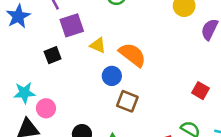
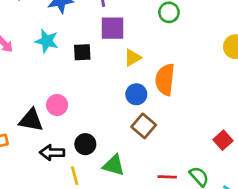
yellow triangle: (98, 45) -> (133, 58), turned 48
orange semicircle: (132, 55) -> (165, 80), turned -140
cyan star: (24, 93) -> (47, 41), moved

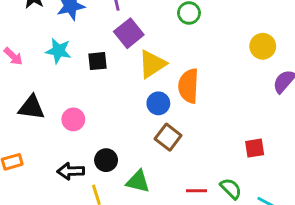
purple square: (112, 28) -> (129, 33), turned -36
yellow triangle: (133, 58) -> (152, 64), size x1.5
black triangle: (31, 120) -> (31, 107), moved
red square: (223, 140) -> (255, 148), turned 36

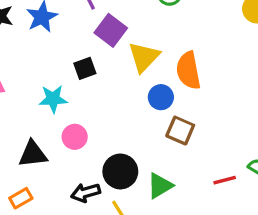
cyan star: (58, 51) -> (53, 99), moved
black triangle: (31, 107) -> (33, 154), moved
black circle: (106, 160) -> (120, 171), size x1.4
green triangle: (138, 181) -> (160, 186), turned -30

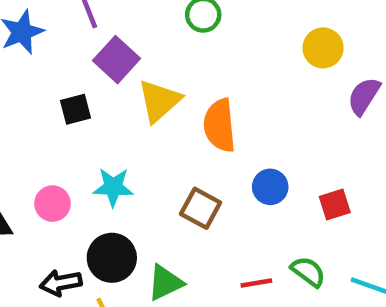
blue circle: (161, 97) -> (270, 187), moved
cyan star: (53, 99) -> (113, 187), moved

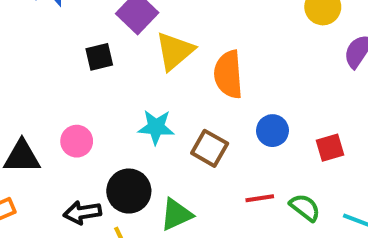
cyan star: (113, 187) -> (156, 127), moved
red line: (256, 283) -> (260, 198), moved

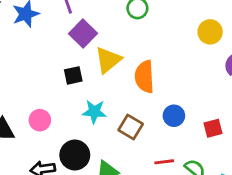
black square: (99, 57) -> (73, 75), moved

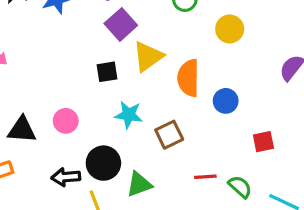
yellow circle: (210, 32) -> (230, 29), moved
blue circle: (174, 116) -> (226, 101), moved
brown square: (131, 127) -> (169, 135), turned 30

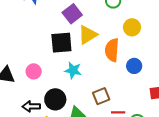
yellow circle: (230, 29) -> (132, 27), moved
black square: (107, 72) -> (61, 43), size x1.6
brown square: (169, 135) -> (101, 96), moved

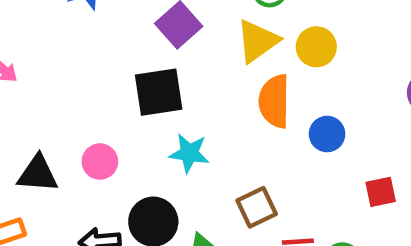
yellow triangle: (88, 35) -> (257, 41), moved

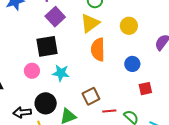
yellow circle: (316, 47) -> (129, 26), moved
blue circle: (327, 134) -> (132, 64), moved
pink circle: (100, 162) -> (32, 71), moved

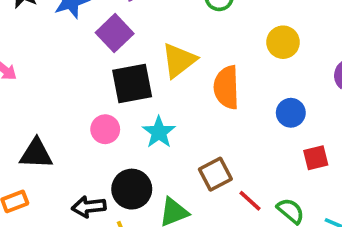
purple square: (55, 17) -> (115, 33), moved
yellow triangle: (90, 23) -> (179, 60), moved
cyan star: (61, 73) -> (159, 132), turned 30
red line: (109, 111) -> (250, 201), turned 48

